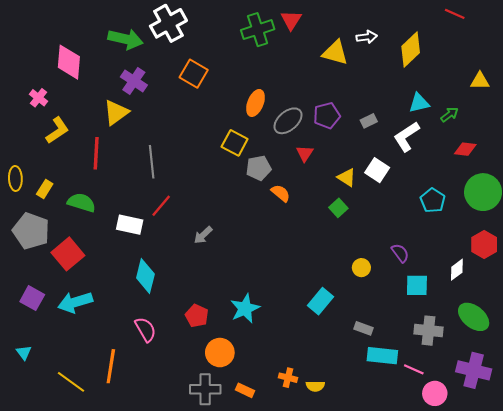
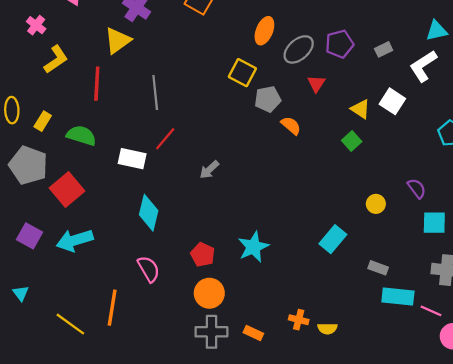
orange circle: (220, 353) -> (209, 293), moved

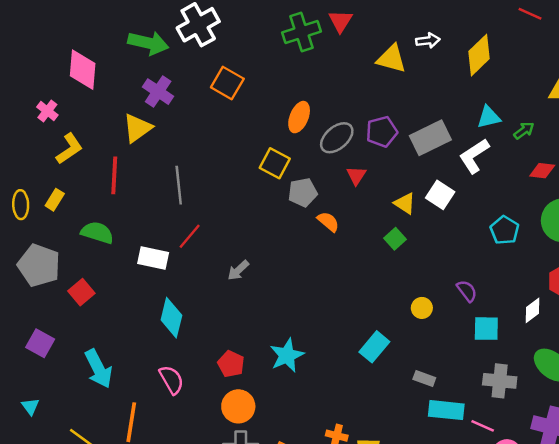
gray rectangle: (384, 49) -> (430, 138), size x2.0
yellow rectangle: (43, 121) -> (55, 200), moved
red square: (67, 190) -> (81, 292), size x0.7
cyan arrow: (75, 240) -> (98, 369), moved, turned -100

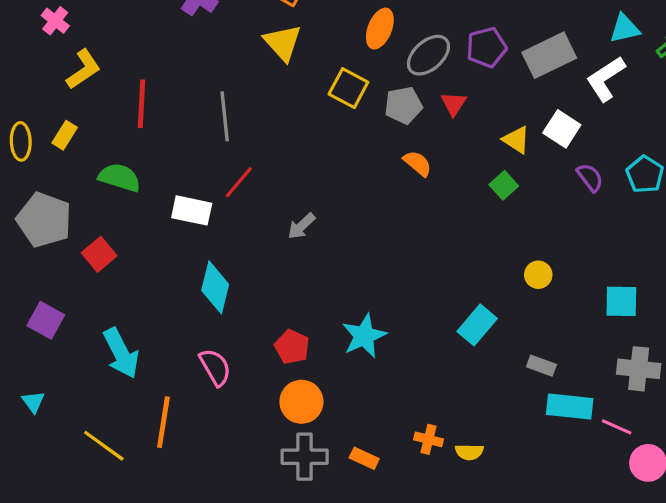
yellow triangle: (137, 128) -> (283, 43), moved, turned -36
gray pentagon: (303, 192) -> (403, 105), moved
purple semicircle: (467, 291) -> (590, 177), moved

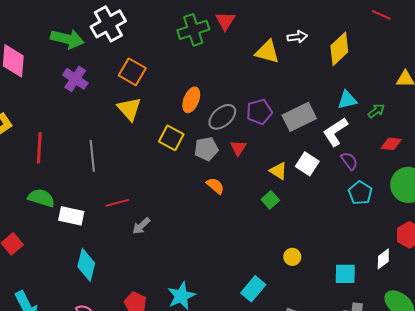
green semicircle: (120, 177) -> (41, 198), moved
purple semicircle: (590, 177) -> (349, 161), moved
red line: (239, 182) -> (117, 203), moved, turned 35

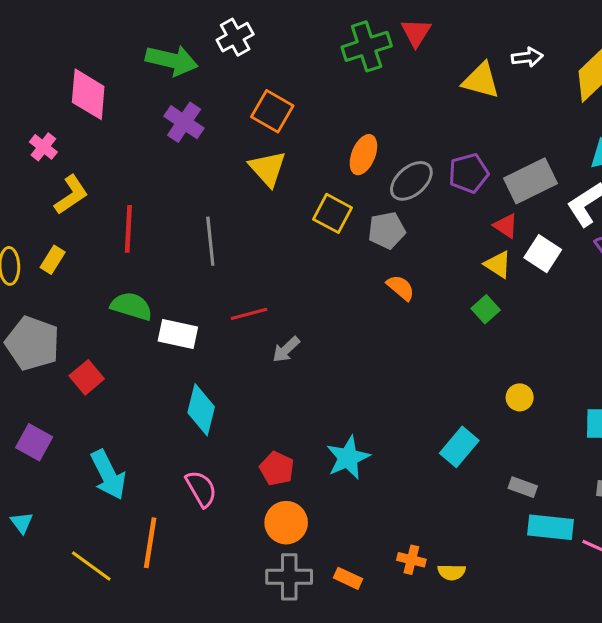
white cross: (108, 24) -> (235, 37), size x0.7
red triangle: (238, 148) -> (506, 226), moved, turned -30

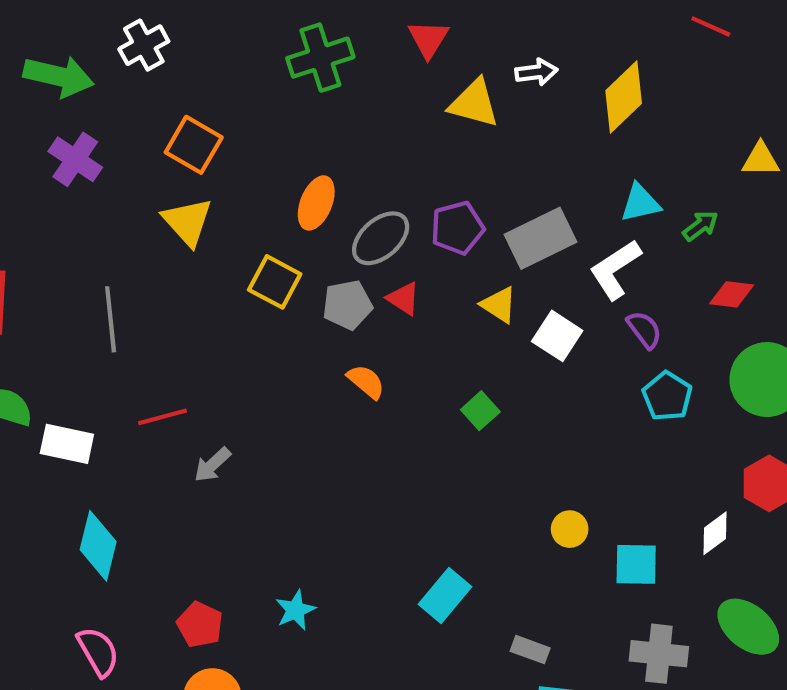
red triangle: (416, 32) -> (428, 39), moved
red triangle: (506, 226) -> (403, 299), moved
yellow triangle: (498, 264) -> (499, 305), moved
yellow circle: (520, 397) -> (570, 529), moved
cyan star: (348, 458) -> (295, 610), size x0.7

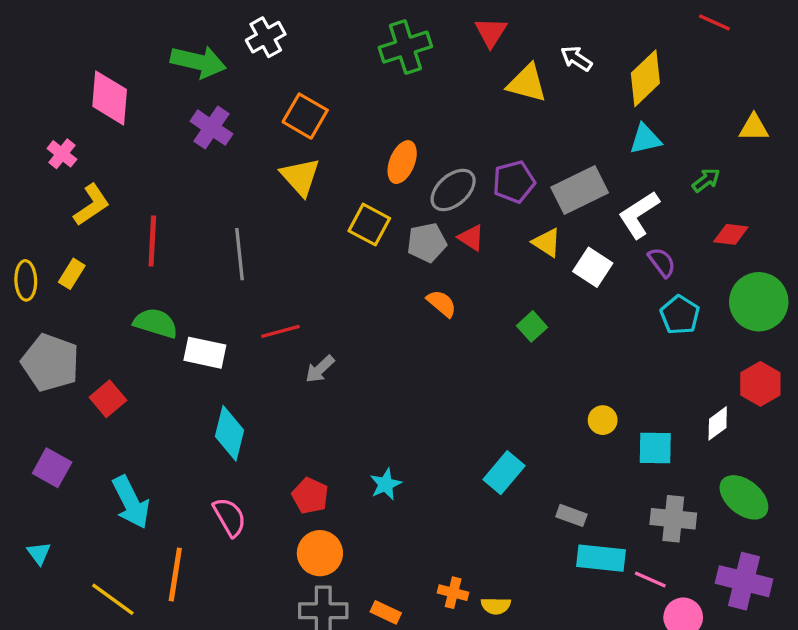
white arrow: (536, 72) -> (576, 59), turned -140
cyan triangle: (640, 203) -> (645, 139), moved

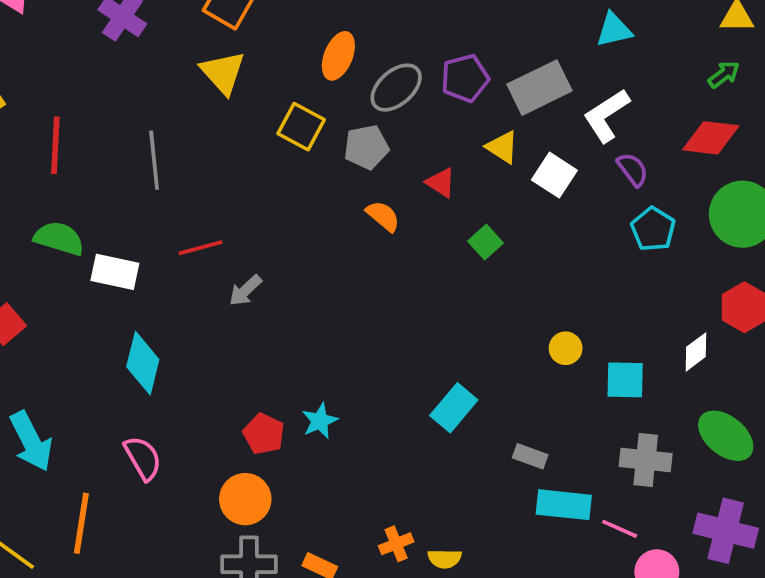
green arrow: (706, 180) -> (724, 74), moved
red diamond: (731, 234) -> (711, 138), size x1.4
red triangle: (471, 238) -> (441, 183), moved
red pentagon: (310, 496) -> (264, 434), moved
orange cross: (453, 593) -> (396, 544), turned -36

